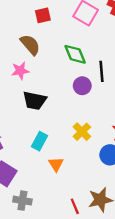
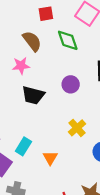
green diamond: (75, 54) -> (68, 40), moved
purple circle: (82, 86) -> (71, 84), moved
cyan rectangle: (40, 141) -> (23, 146), moved

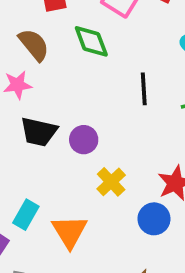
purple circle: (71, 84) -> (84, 140), moved
orange triangle: (50, 158) -> (70, 231), size x1.5

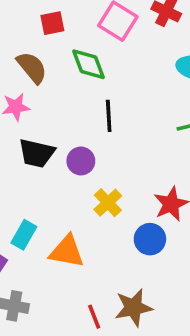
black line: (144, 89) -> (109, 116), moved
orange triangle: (70, 231) -> (67, 251), turned -48

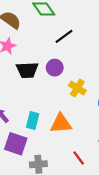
black line: (109, 116) -> (64, 36), turned 72
red line: (94, 317) -> (79, 158), moved

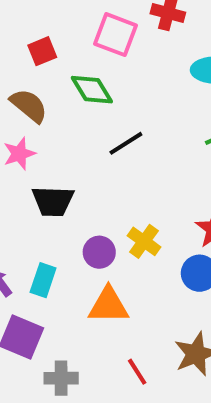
purple circle: (55, 68) -> (99, 252), moved
cyan rectangle: (33, 120) -> (43, 280), moved

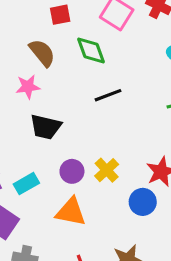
cyan rectangle: (43, 280) -> (26, 184), turned 30

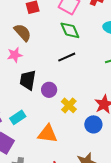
green diamond: (91, 50) -> (70, 30), moved
black trapezoid: (46, 127) -> (28, 80), turned 90
purple circle: (72, 171) -> (49, 90), moved

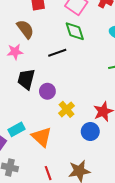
black line: (67, 57) -> (57, 53), moved
cyan rectangle: (18, 117) -> (16, 129), moved
orange triangle: (48, 134) -> (42, 137), turned 30

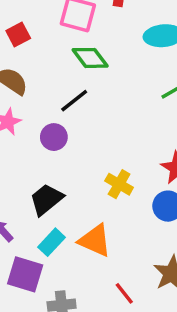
black trapezoid: (26, 79) -> (46, 199), moved, turned 55
purple circle: (47, 91) -> (54, 137), moved

